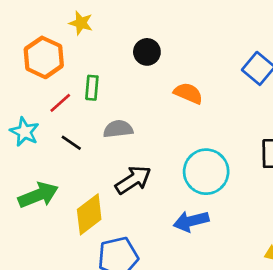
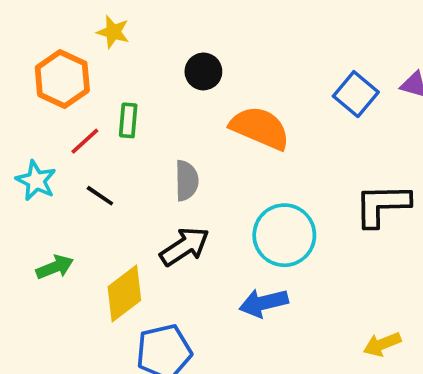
orange semicircle: (188, 93) -> (260, 128), size x1.5
gray semicircle: (118, 129) -> (186, 181), moved, turned 96
green arrow: (38, 195) -> (55, 267), size x0.7

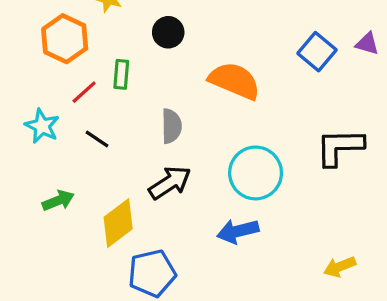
black circle: (203, 71) -> (168, 32), moved

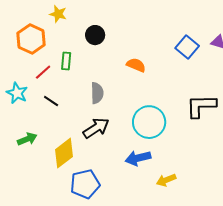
orange semicircle: (235, 81) -> (136, 65), size x0.6
yellow arrow: (340, 267) -> (166, 180), moved

